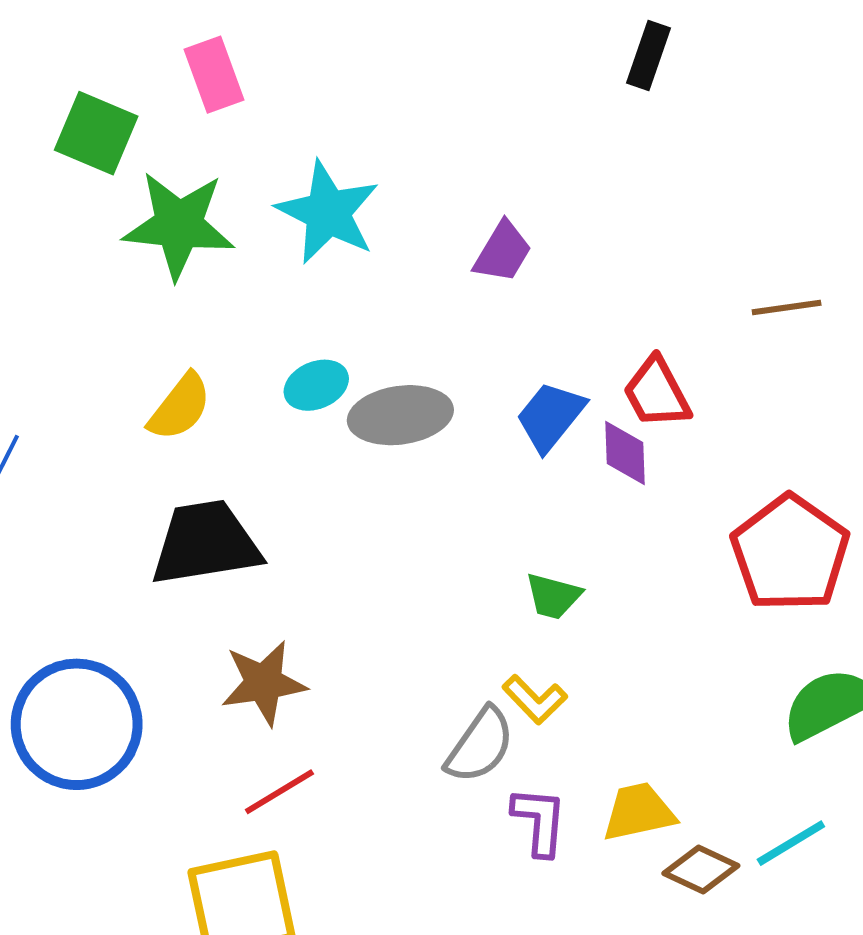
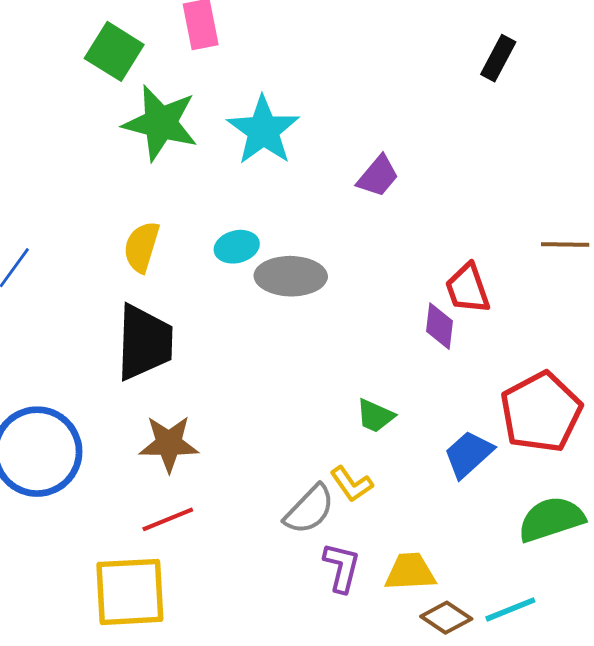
yellow semicircle: (180, 407) -> (142, 247), turned 150
blue trapezoid: (550, 416) -> (469, 454), moved
black trapezoid: (206, 543) -> (144, 342), turned 92

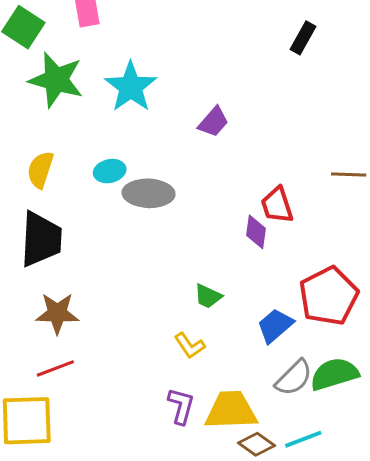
gray semicircle: (309, 509) -> (294, 378), moved
yellow trapezoid: (410, 572) -> (231, 410), size x1.4

